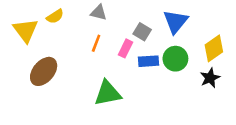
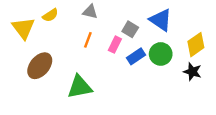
blue triangle: (175, 22) -> (161, 20), turned -35
blue rectangle: (149, 61) -> (136, 56), turned -30
black star: (210, 78) -> (192, 72), turned -30
green triangle: (108, 93) -> (80, 87), moved

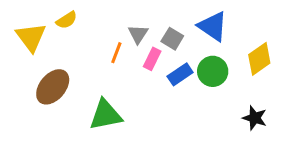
gray triangle: (90, 12) -> (138, 34), moved, turned 49
black star: (192, 72) -> (255, 118), moved

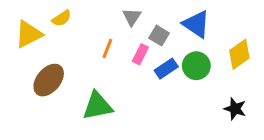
gray triangle: (138, 34) -> (132, 17), moved
yellow triangle: (31, 37) -> (29, 34), turned 40

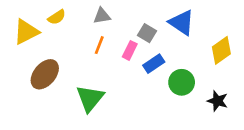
gray triangle: (132, 17) -> (102, 16), moved, turned 48
green circle: (196, 66) -> (182, 82), moved
green triangle: (97, 106) -> (90, 98), turned -40

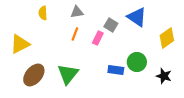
yellow semicircle: (57, 17) -> (43, 13), turned 120
yellow triangle: (26, 32) -> (20, 44), moved
blue rectangle: (154, 64) -> (116, 70), moved, turned 42
brown ellipse: (45, 74) -> (34, 75), moved

